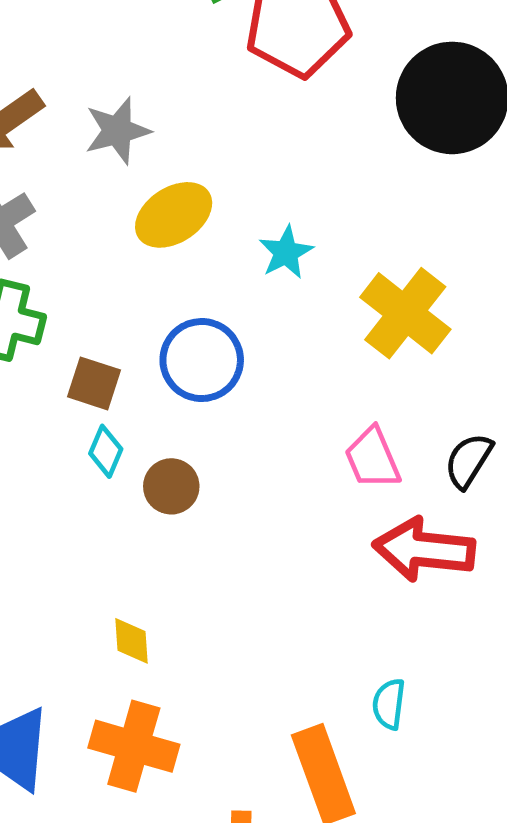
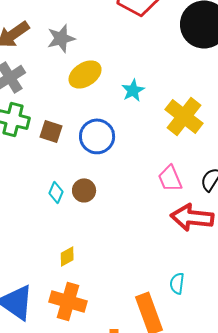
brown square: (94, 383) -> (51, 131), moved
cyan diamond: (106, 451) -> (56, 192), moved
yellow diamond: (131, 641) -> (67, 256), turned 65

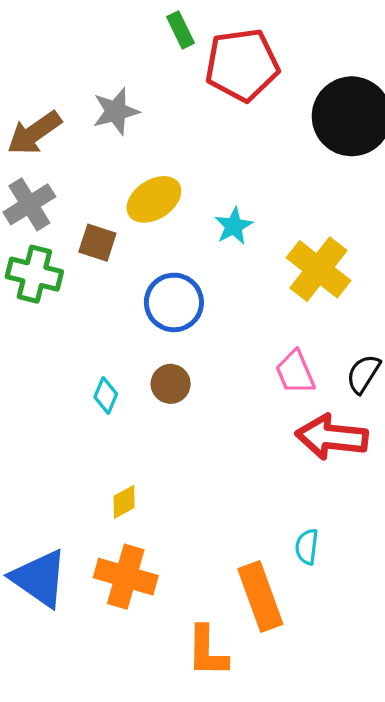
gray star: (61, 38) -> (116, 111), moved
brown square: (51, 131) -> (97, 243), moved
brown circle: (84, 190) -> (171, 384), moved

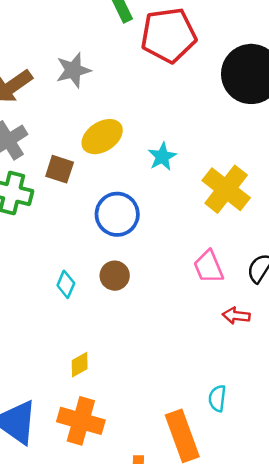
red arrow: (332, 437) -> (236, 316), size x0.5

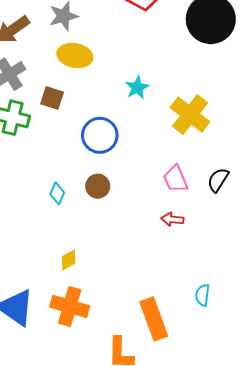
yellow ellipse: (102, 137) -> (75, 55), moved, turned 44
red arrow: (236, 316) -> (172, 219), moved
cyan semicircle: (217, 398) -> (202, 295), moved

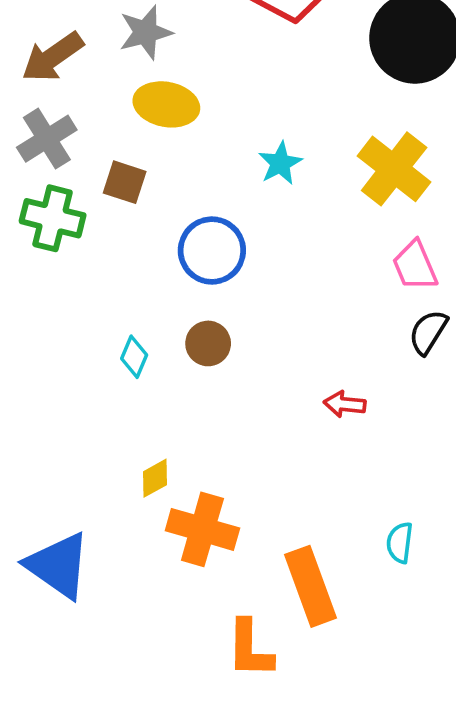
yellow cross: (190, 115) -> (394, 169), moved
pink trapezoid: (176, 179) -> (415, 266), moved
orange cross: (70, 306) -> (202, 529), moved

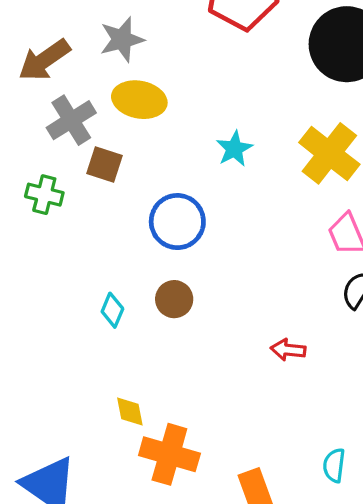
gray cross: (47, 139) -> (71, 120), moved
green cross: (53, 218) -> (44, 195), size x0.7
yellow diamond: (155, 478) -> (130, 412), turned -72

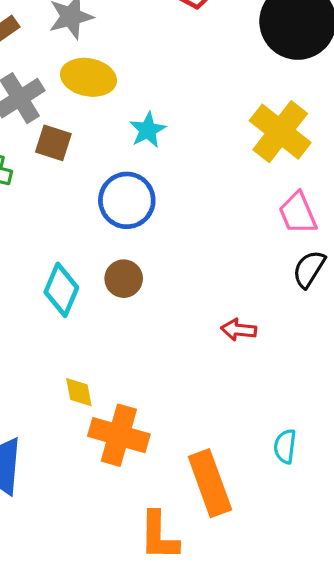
cyan star: (234, 149) -> (148, 130), moved
cyan diamond: (112, 310) -> (61, 290), size x1.5

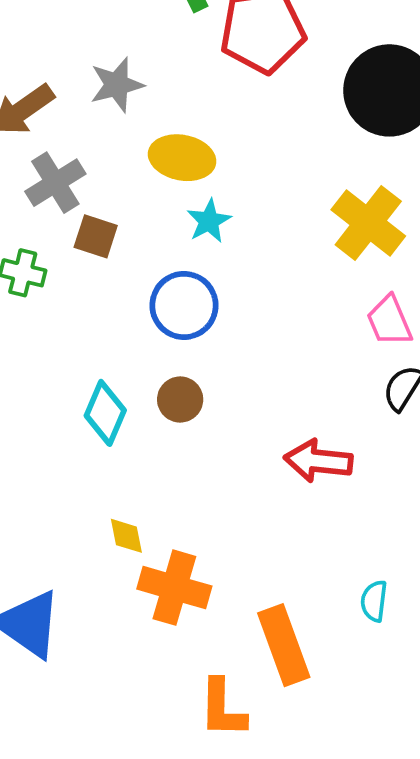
yellow ellipse: (88, 77) -> (182, 158), moved
red arrow: (239, 330) -> (318, 461), size x1.6

